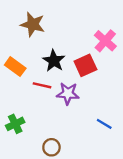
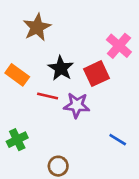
brown star: (33, 24) -> (37, 27), turned 30

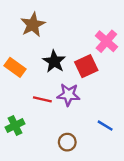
red line: (48, 96) -> (42, 99), moved
brown circle: (58, 166) -> (67, 142), moved

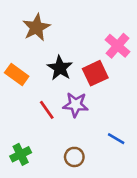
red line: (42, 99) -> (47, 110), turned 42
green cross: (15, 126) -> (21, 154), moved

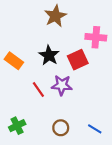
brown star: (36, 27) -> (55, 16), moved
pink cross: (117, 46) -> (96, 37), turned -36
blue line: (116, 139) -> (95, 129), moved

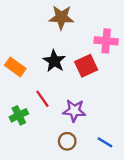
brown star: (55, 16) -> (61, 17), turned 30
purple star: (62, 85) -> (74, 111), moved
green cross: (17, 126) -> (19, 115), moved

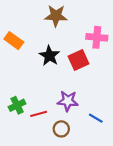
orange rectangle: (15, 67) -> (14, 41), moved
red line: (42, 99) -> (39, 114), moved, turned -70
blue line: (105, 142) -> (96, 118), moved

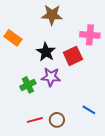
purple star: (68, 101) -> (51, 77), moved
green cross: (17, 105) -> (28, 85), moved
red line: (39, 114) -> (35, 120), moved

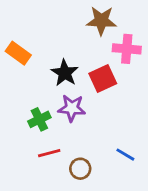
brown star: (52, 15) -> (101, 21), moved
red line: (35, 120) -> (49, 153), moved

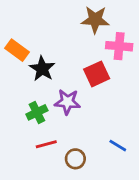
black star: (65, 73) -> (42, 69), moved

